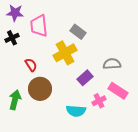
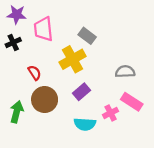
purple rectangle: (85, 78) -> (81, 92), moved

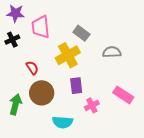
gray semicircle: (125, 72) -> (112, 52), moved
purple rectangle: (81, 92) -> (76, 86), turned -56
pink cross: (111, 113) -> (92, 105), moved
cyan semicircle: (85, 124) -> (63, 122), moved

